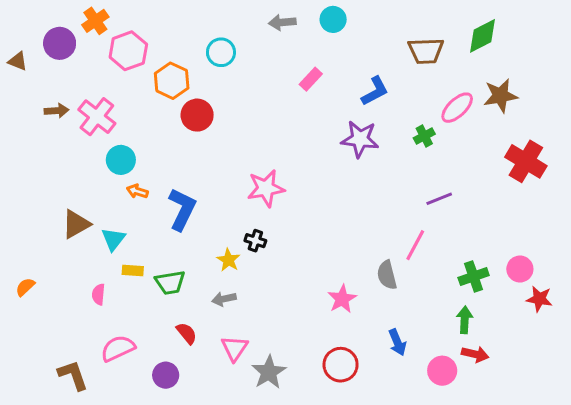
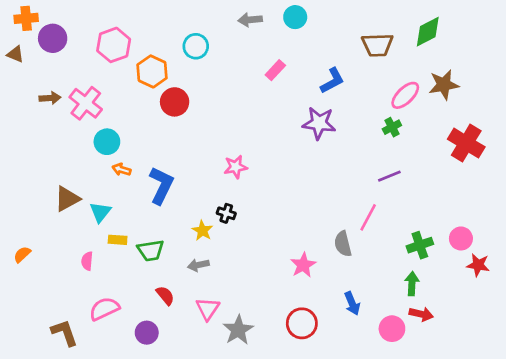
orange cross: (95, 21) -> (26, 18), moved, turned 30
green cross: (424, 136) -> (392, 127), moved
pink star: (266, 188) -> (236, 167), size x0.7

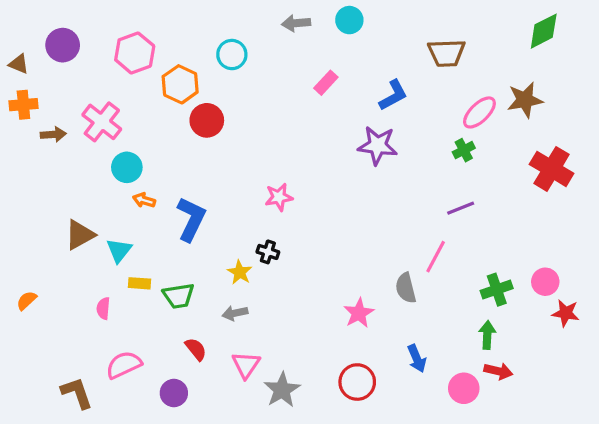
orange cross: (26, 18) -> (23, 105), moved
green diamond: (428, 32) -> (544, 31), moved
brown arrow: (50, 98) -> (53, 134), moved

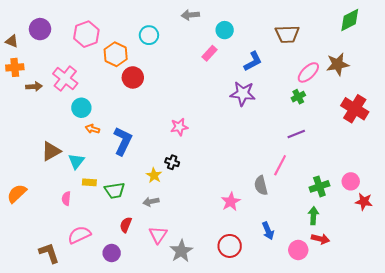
cyan circle: (349, 20) -> (225, 30), moved
orange semicircle: (27, 301) -> (17, 193), size x1.5
red semicircle: (196, 349) -> (126, 225), turned -119

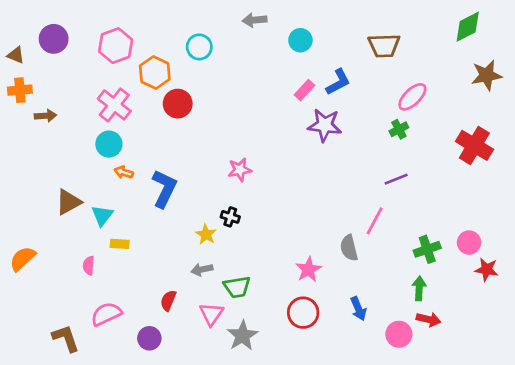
pink rectangle: (209, 53) -> (304, 90), moved
brown star: (338, 64) -> (487, 75), moved
pink cross: (65, 78) -> (114, 105), moved
green trapezoid: (115, 190) -> (237, 287), moved
red circle: (230, 246) -> (303, 313), moved

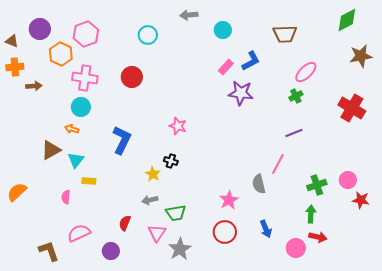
orange hexagon: (155, 73) -> (61, 54), moved
pink cross: (114, 105) -> (85, 78), turned -30
pink star: (240, 170) -> (178, 126), turned 30
orange arrow: (124, 172) -> (72, 129), moved

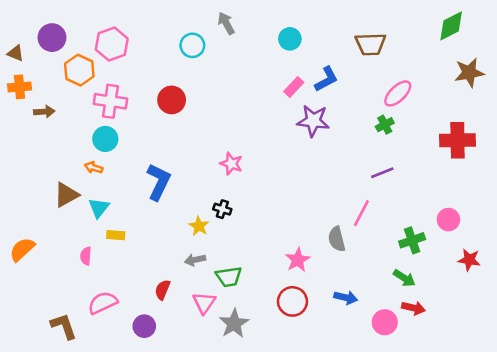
gray arrow: (189, 15) -> (226, 23), moved, turned 66
red cross: (352, 108) -> (458, 140), turned -32
pink circle: (348, 180) -> (448, 220), moved
green arrow: (311, 214) -> (404, 278), turned 120
blue arrow: (266, 229) -> (346, 298), turned -54

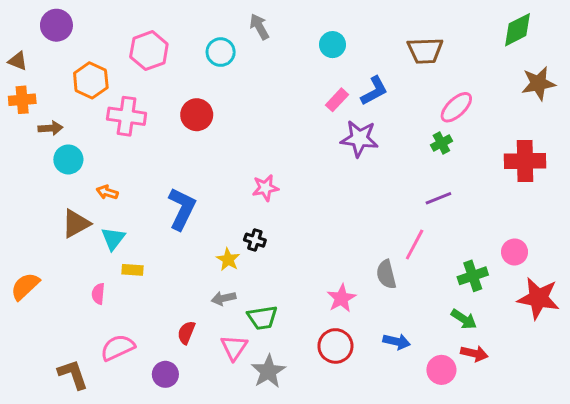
purple circle: (52, 38) -> (56, 25), moved
pink hexagon: (112, 44) -> (149, 51), moved
cyan circle: (105, 139) -> (68, 159), moved
pink star: (231, 164) -> (265, 188), turned -30
red star: (469, 260) -> (538, 298), size x1.6

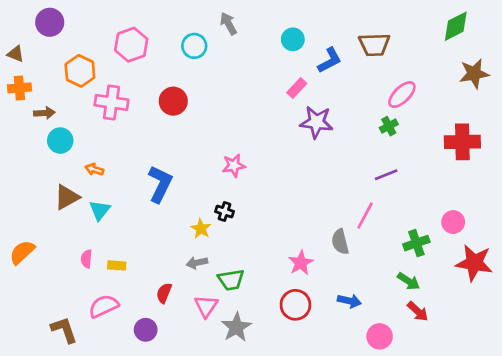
blue L-shape: (374, 91) -> (330, 60), moved
yellow rectangle: (133, 270) -> (117, 265), moved
red arrow: (474, 353) -> (418, 311), turned 30
pink circle: (441, 370) -> (380, 336), moved

